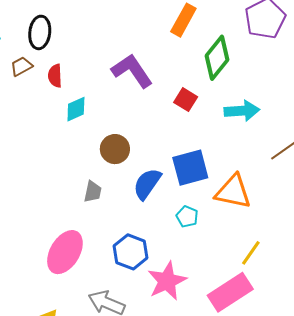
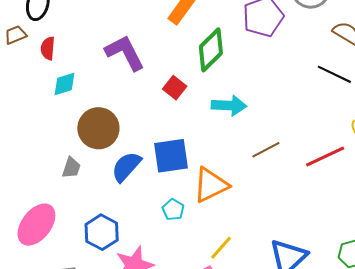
brown circle: (115, 149) -> (98, 128), size x1.4
orange triangle: (233, 192) -> (211, 185), turned -45
cyan pentagon: (187, 217) -> (173, 210), moved

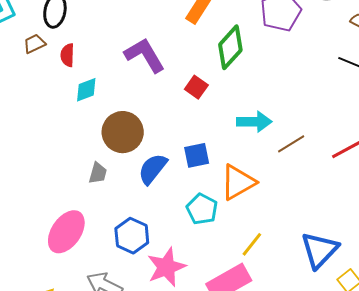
cyan arrow: (229, 106) -> (254, 122), moved
blue square: (171, 156) -> (197, 155), size x0.7
cyan pentagon: (173, 210) -> (202, 209), size x1.4

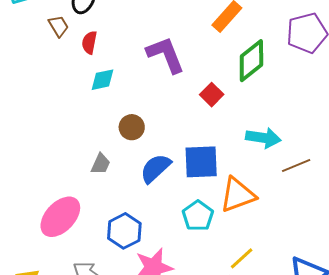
brown trapezoid: (34, 44) -> (59, 26), turned 75
brown circle: (123, 132) -> (132, 127), size x0.6
blue square: (197, 155) -> (201, 162), size x1.4

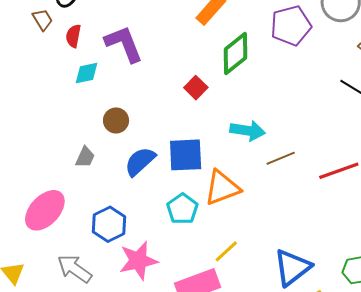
purple L-shape: (166, 55) -> (124, 44), moved

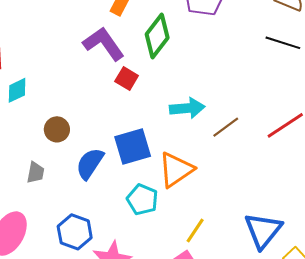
purple L-shape: (124, 44) -> (104, 44), moved

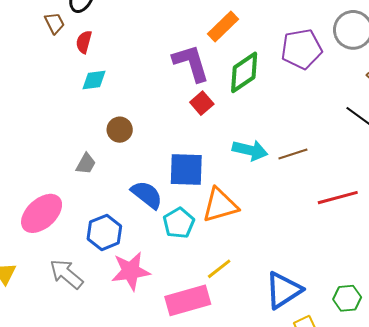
brown line: (226, 127) -> (293, 154), moved
blue semicircle: (90, 164) -> (147, 195), moved, turned 76

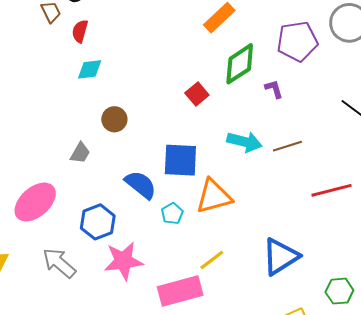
purple L-shape: (191, 63) -> (274, 89), moved, size x0.5
cyan pentagon: (179, 223) -> (172, 213), size x0.7
blue triangle: (284, 290) -> (280, 257), moved

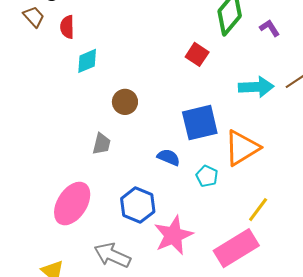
blue semicircle: (141, 185) -> (169, 157), size x0.7

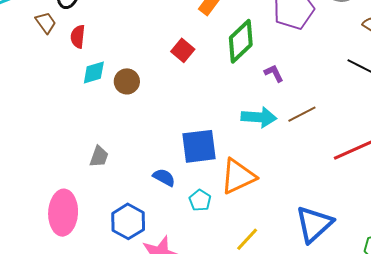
purple L-shape: (270, 28) -> (274, 73), moved
red square: (197, 54) -> (183, 50), moved
brown circle: (125, 102) -> (127, 81), moved
pink ellipse: (72, 204) -> (63, 213), turned -36

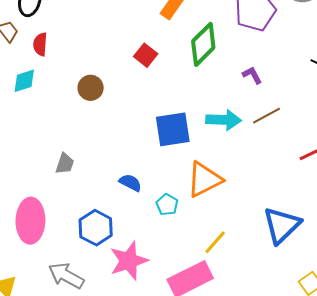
cyan diamond: (94, 73) -> (24, 81), moved
purple L-shape: (274, 73) -> (252, 75), moved
blue square: (199, 146) -> (173, 129), moved

